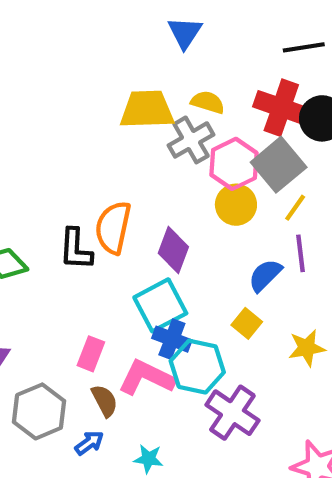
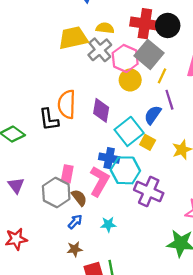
cyan square: (160, 305) -> (129, 131), moved
pink L-shape: (147, 378) -> (99, 181), turned 104
gray hexagon: (39, 411) -> (56, 192), moved

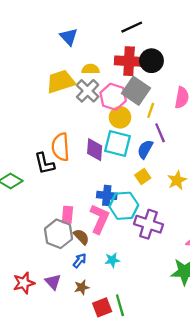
cyan square: (129, 131) -> (117, 144), moved, turned -32
yellow square: (148, 142) -> (143, 177), turned 32
purple triangle: (16, 185) -> (53, 282), moved

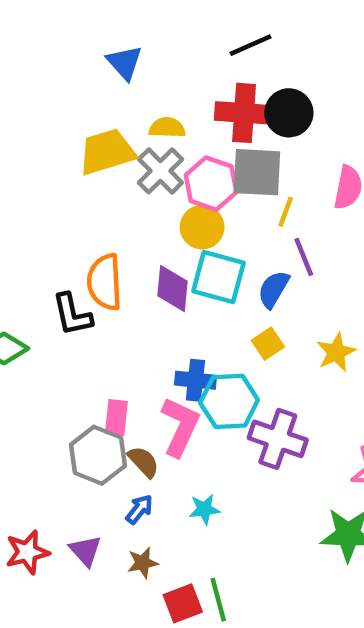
gray square: (136, 91) -> (257, 172), turned -32
yellow circle: (120, 117) -> (202, 227), moved

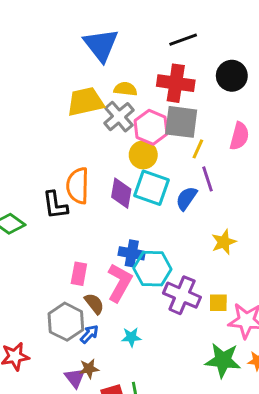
blue triangle: (125, 63) -> (101, 45), size x1.5
black circle: (289, 113) -> (232, 76), moved
yellow square: (268, 344) -> (218, 303), moved, turned 30
gray hexagon: (98, 455) -> (66, 322), moved
purple triangle: (85, 551) -> (75, 378), moved

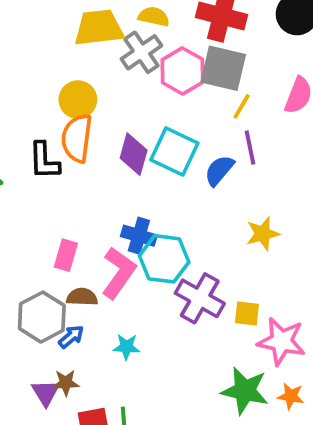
yellow circle: (143, 155) -> (78, 100), moved
brown semicircle: (94, 304) -> (82, 297), turned -55

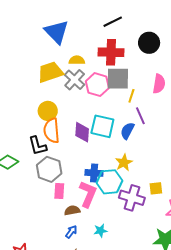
yellow star: (263, 234) -> (124, 163), moved
yellow square: (247, 314) -> (156, 188), moved
gray hexagon: (42, 317) -> (49, 169), moved

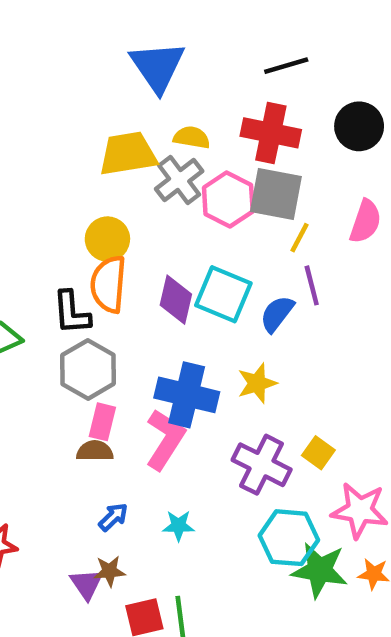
blue cross: (94, 173) -> (187, 395), size x1.5
cyan hexagon: (109, 182) -> (289, 538), moved
yellow square: (156, 188) -> (318, 453), turned 32
brown semicircle: (72, 210) -> (95, 451), moved

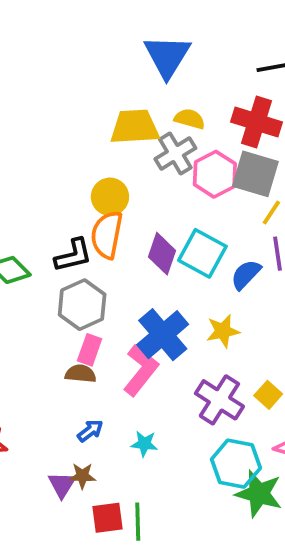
black L-shape: (72, 313) -> (73, 255), turned -105
blue cross: (187, 395) -> (163, 335), turned 30

